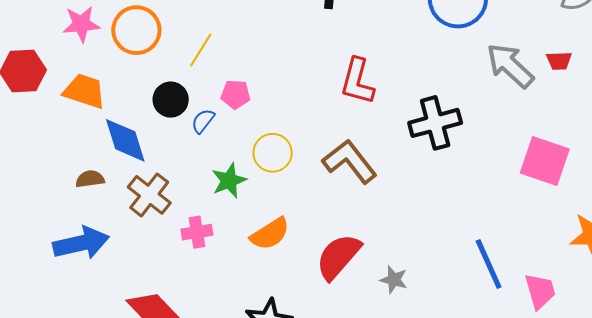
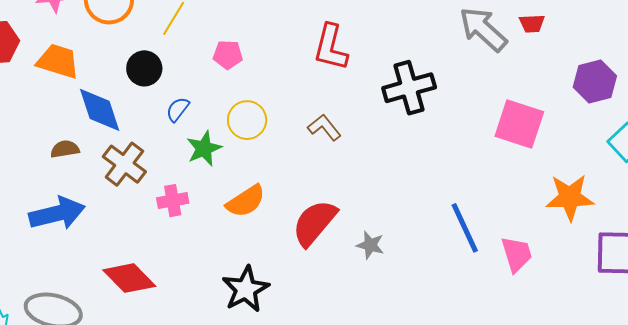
pink pentagon: (236, 94) -> (228, 55), moved
blue semicircle: (203, 121) -> (178, 109), moved
brown L-shape: (350, 161) -> (324, 127), size x0.6

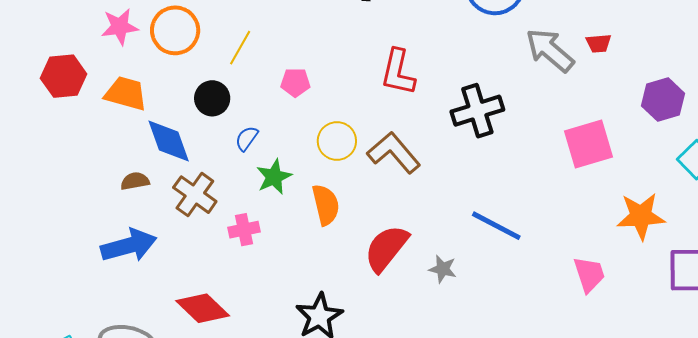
yellow circle: (247, 120) -> (337, 141), moved
pink square: (519, 124) -> (589, 144), turned -33
brown L-shape: (324, 127) -> (394, 153), size x1.6
orange semicircle: (246, 201) -> (326, 205), moved, turned -69
blue line: (465, 228) -> (496, 226), moved, turned -36

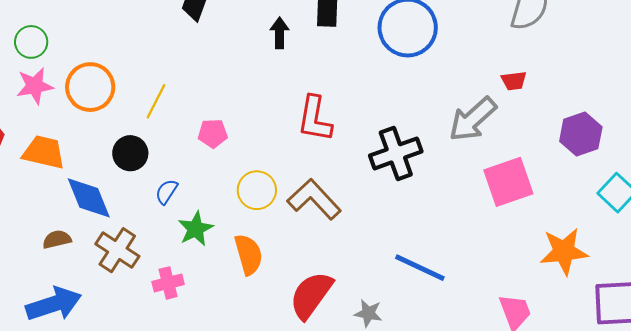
gray arrow: (550, 50) -> (473, 119), moved, turned -80

